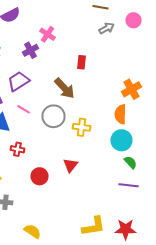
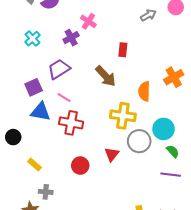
orange semicircle: (120, 114) -> (144, 91), moved
gray circle: (54, 116) -> (139, 141), moved
yellow cross: (82, 127) -> (123, 116), size x1.4
red cross: (18, 149) -> (71, 123), moved, size x1.6

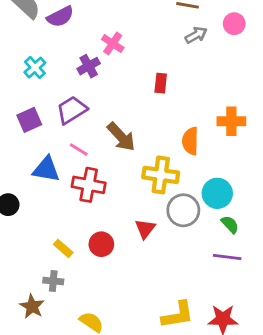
brown arrow: (106, 76) -> (121, 137), moved
orange cross: (174, 77) -> (231, 121), turned 30
purple square: (34, 87) -> (29, 120), moved
yellow rectangle: (35, 165) -> (63, 248), moved

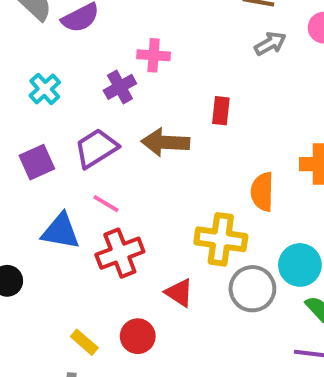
pink cross: (113, 43) -> (154, 55), turned -30
brown arrow: (121, 137) -> (165, 142), moved, turned 136
red cross: (89, 185) -> (120, 253), turned -32
red triangle: (145, 229) -> (179, 293), moved, turned -35

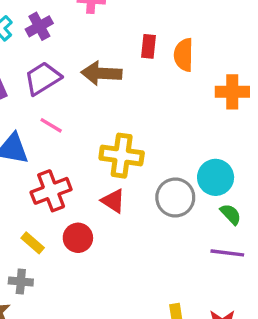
purple cross: (120, 87) -> (39, 26), moved
orange semicircle: (262, 192) -> (184, 55), moved
yellow cross: (221, 239) -> (122, 156), moved
red cross: (120, 253) -> (51, 191), moved

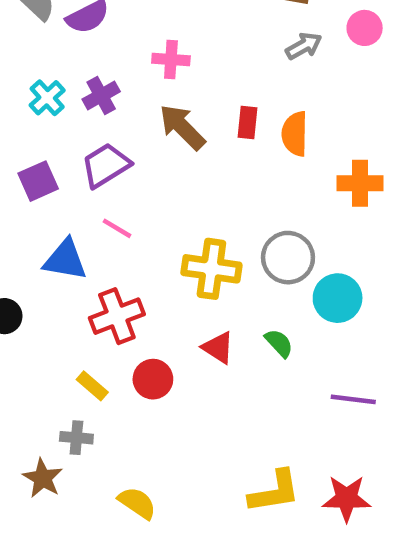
brown arrow: (101, 73) -> (182, 127), moved, turned 42
gray circle: (175, 197) -> (288, 258), moved
red triangle: (113, 201) -> (218, 348), moved
green semicircle: (231, 214) -> (279, 343), moved

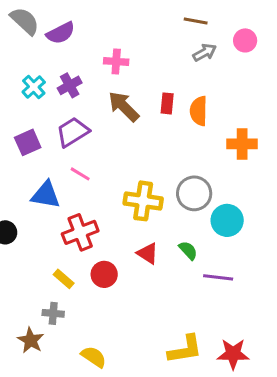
purple line: (353, 399) -> (218, 277), moved

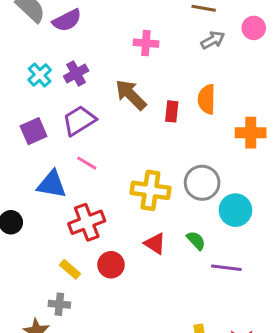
pink cross: (116, 61) -> (146, 43), moved
red rectangle: (167, 103) -> (172, 111), moved

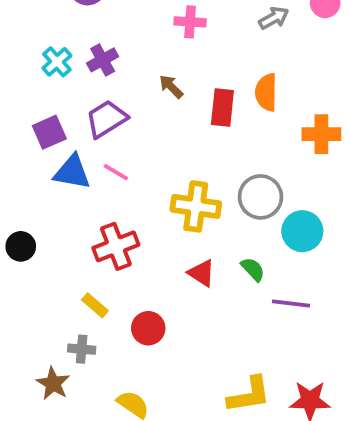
brown arrow: (131, 95) -> (171, 87), size x0.6
red rectangle: (172, 111) -> (222, 107), size x1.4
blue triangle: (52, 184) -> (72, 172), moved
red circle: (111, 265) -> (148, 328), moved

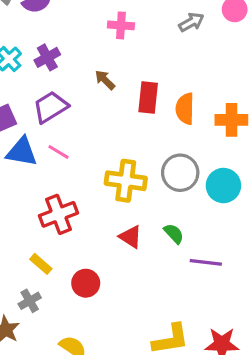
orange semicircle: (266, 92) -> (185, 109), moved
cyan circle: (302, 231) -> (223, 186), moved
gray cross: (82, 349) -> (30, 301), turned -35

